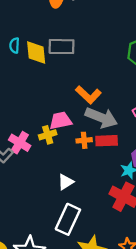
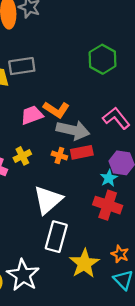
pink trapezoid: (61, 121) -> (32, 115), moved
orange cross: (84, 140) -> (59, 155), turned 32
white triangle: (66, 182) -> (48, 200), size x1.8

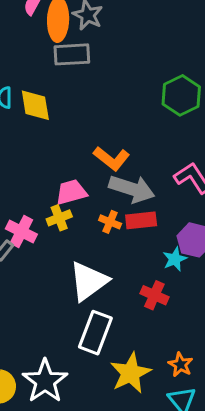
gray rectangle: (22, 66) -> (72, 54), moved
pink trapezoid: (32, 115) -> (71, 192), moved
red cross: (108, 205) -> (154, 295), moved, size x0.7

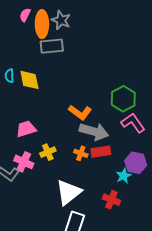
green hexagon: (181, 95) -> (123, 99), moved
pink trapezoid: (71, 192) -> (26, 129), moved

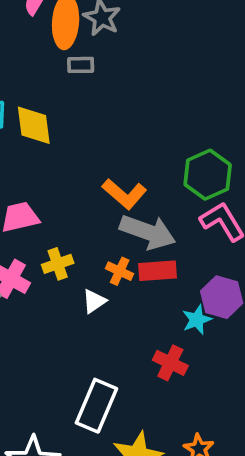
gray rectangle: (52, 46) -> (81, 65), size x0.6
white triangle: (68, 192) -> (94, 301), moved, size x0.5

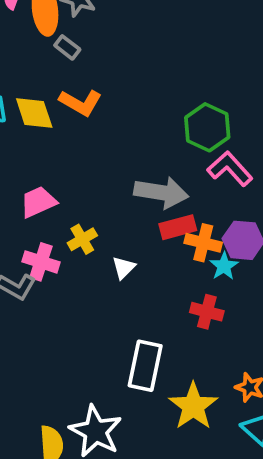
gray rectangle: (81, 65) -> (67, 47), turned 50
orange L-shape: (124, 194) -> (81, 103), moved
orange cross: (120, 271) -> (203, 243), moved, size x1.4

